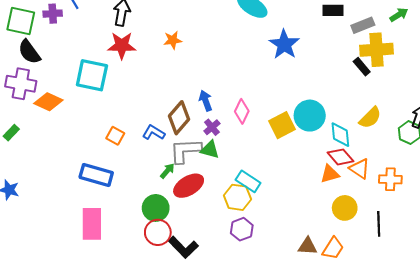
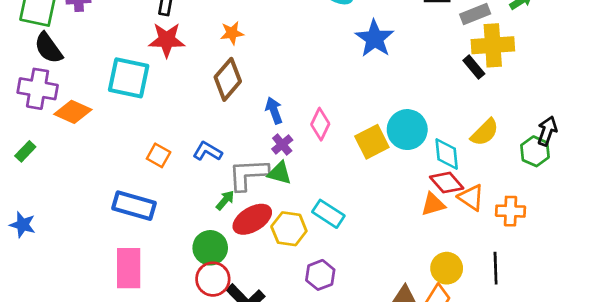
brown diamond: (179, 118) -> (228, 79), moved
yellow hexagon: (237, 197) -> (289, 229), moved
yellow circle: (345, 208) -> (447, 268), moved

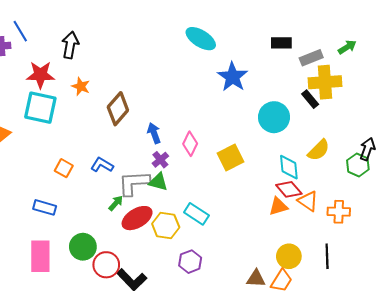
orange star: (232, 33) -> (81, 86), moved, turned 30
red star: (167, 40) -> (40, 75), moved
cyan circle: (407, 130) -> (274, 117), moved
blue rectangle: (134, 206) -> (45, 207), size x0.7
green circle: (210, 248) -> (83, 247), moved

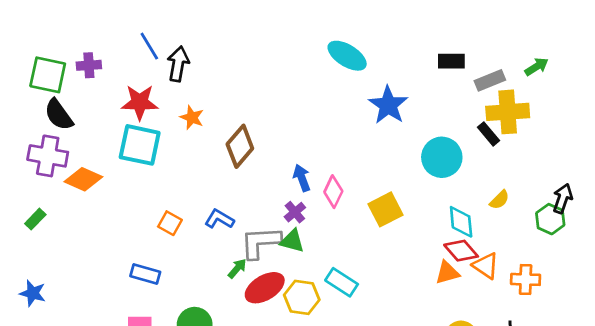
blue line: (20, 31) -> (149, 46), moved
blue arrow: (154, 133) -> (302, 178), moved
yellow semicircle: (319, 150) -> (499, 200), size x0.7

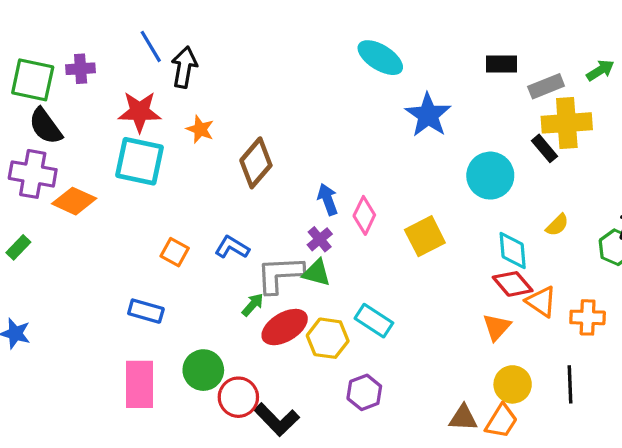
orange triangle: (447, 273) -> (497, 327), moved, turned -32

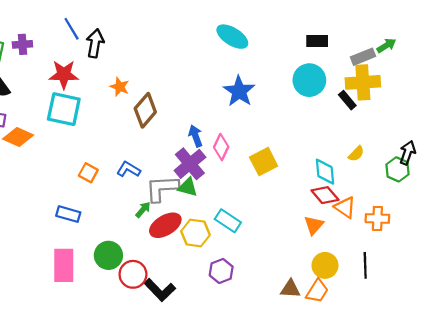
gray rectangle: (546, 86) -> (363, 57), moved
blue star: (428, 115) -> (239, 91), moved
orange star: (200, 129) -> (120, 87), moved
cyan circle: (490, 176) -> (309, 80), moved
purple cross: (320, 239) -> (190, 164), size x1.8

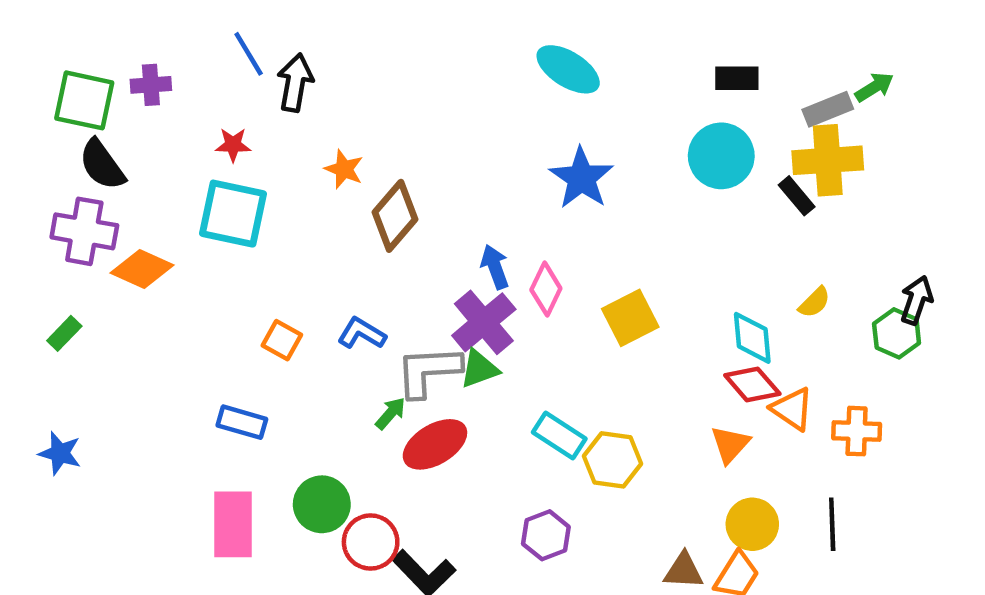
red star: (64, 75) -> (233, 145), size x0.6
green triangle: (188, 187) -> (479, 369), turned -35
yellow hexagon: (195, 233) -> (612, 460), moved

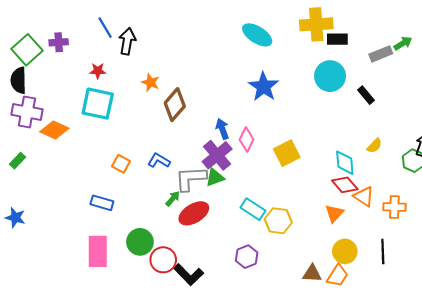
green square: (84, 100) -> (27, 50), turned 36
yellow cross: (828, 160) -> (316, 24), moved
black semicircle: (102, 165) -> (19, 80), moved, turned 35

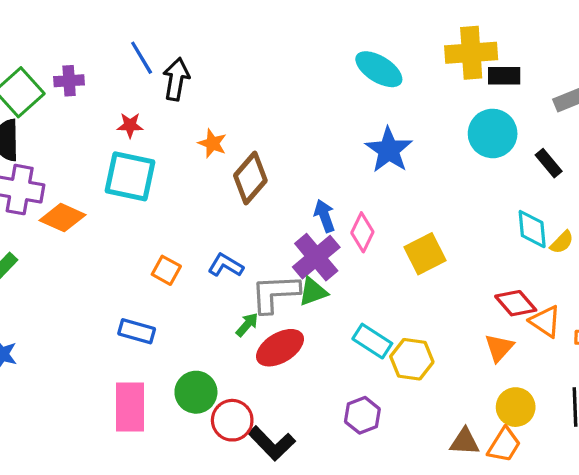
cyan diamond: (345, 163) -> (532, 229), moved

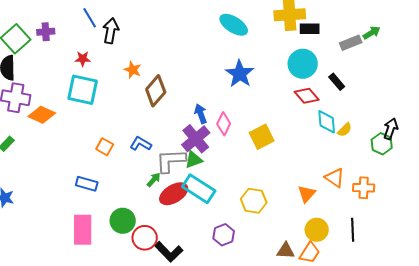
red diamond: (516, 303) -> (307, 96), moved
cyan rectangle: (372, 341) -> (199, 189), moved, size x1.4

